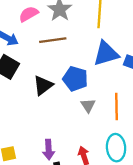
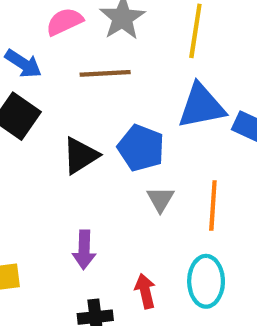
purple arrow: (49, 150) -> (84, 250), moved

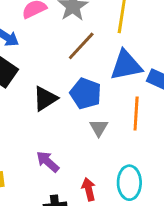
brown line: (105, 73) -> (81, 46), moved, turned -44
orange line: (213, 205) -> (136, 114), moved
purple arrow: (84, 250) -> (48, 162), turned 130

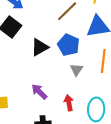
red arrow: (89, 189) -> (69, 103), moved

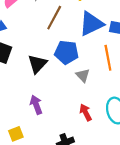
purple arrow: (39, 92) -> (36, 105), moved, turned 42

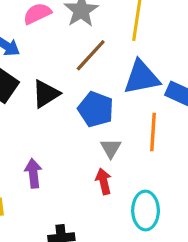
black triangle: (37, 64) -> (46, 94), moved
red arrow: (86, 112) -> (104, 181), moved

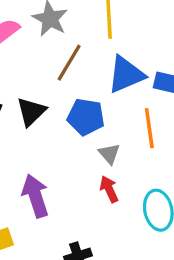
purple arrow: (33, 173) -> (35, 196), size x1.4

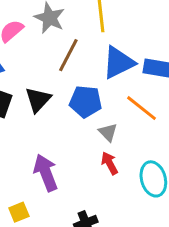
orange line: (149, 128) -> (141, 108), turned -40

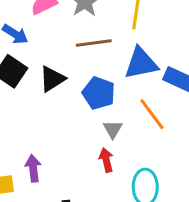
brown line: (68, 55) -> (94, 43), turned 40
purple arrow: (46, 173) -> (33, 168), moved, size x0.7

